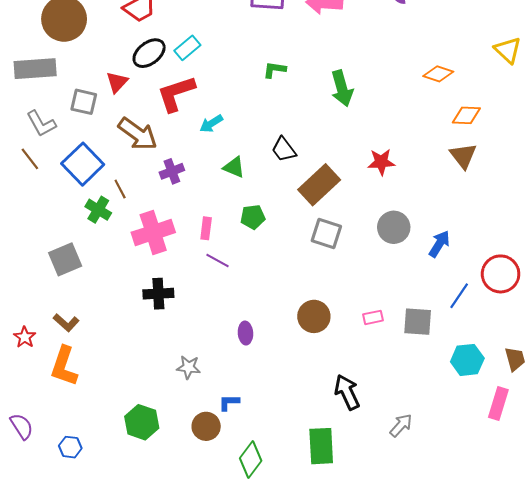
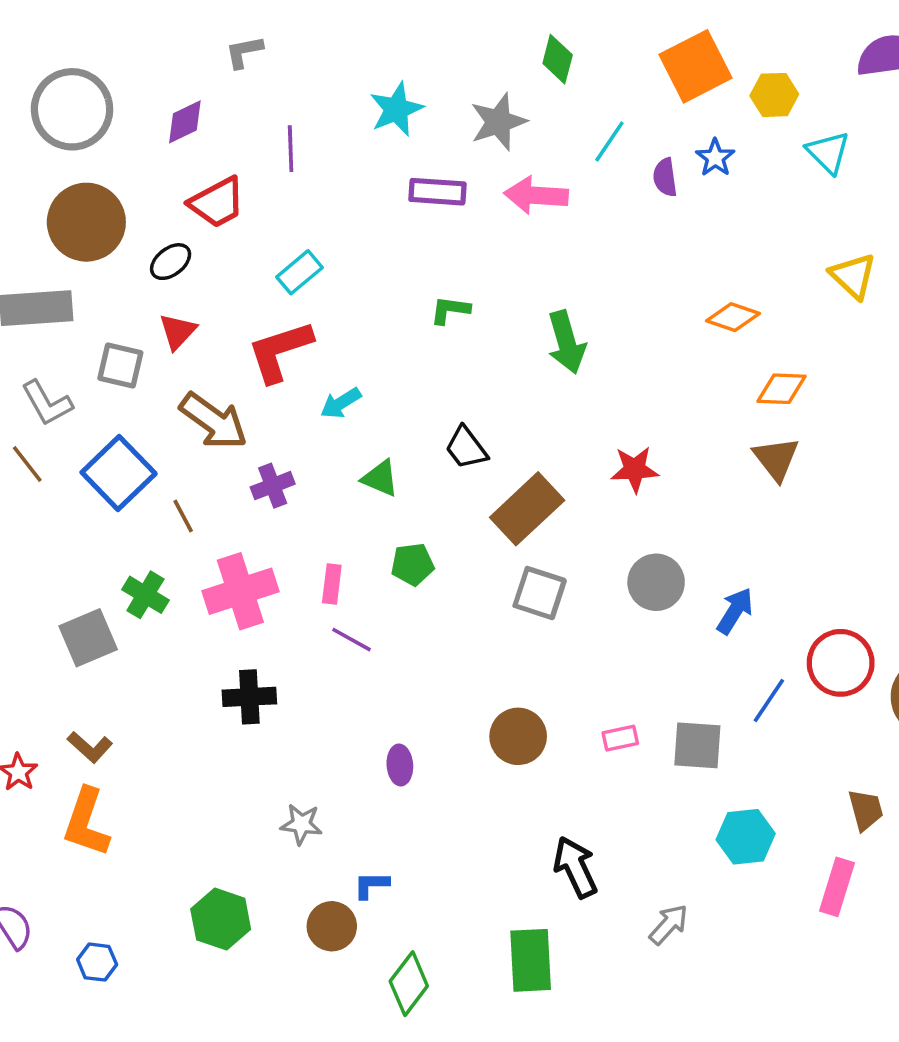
black ellipse: (149, 53) -> (171, 262), moved, size x0.7
green cross: (98, 210) -> (145, 595), moved
cyan hexagon: (467, 360) -> (746, 837), moved

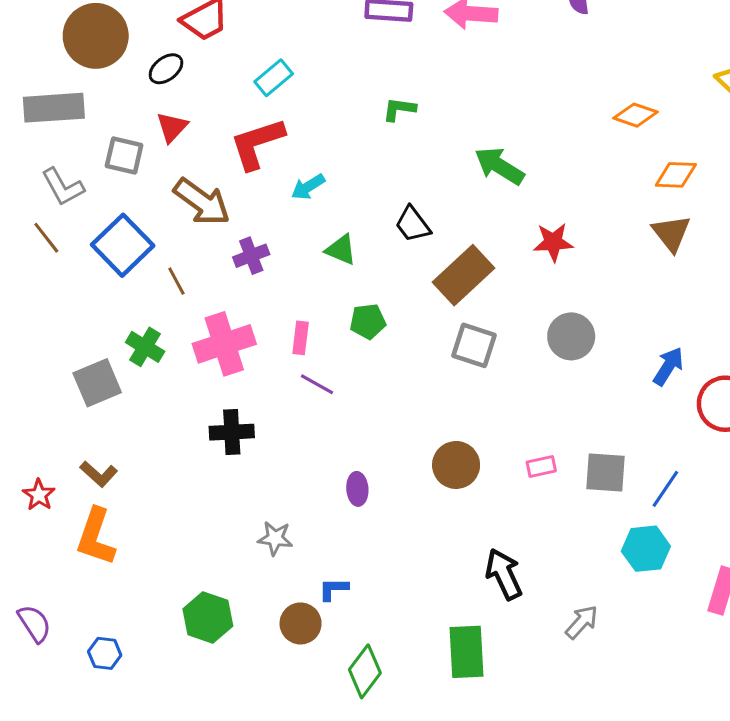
green arrow: (566, 342) -> (499, 166), moved, turned 138
blue arrow: (735, 611) -> (668, 366), moved
blue line: (769, 701) -> (665, 489), moved

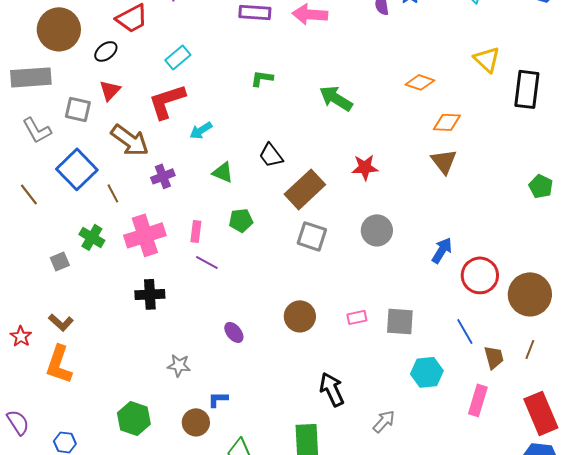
green arrow: (499, 166) -> (336, 98), moved
brown line: (46, 238) -> (29, 194), moved
gray square: (97, 383) -> (60, 261), size x0.6
purple ellipse: (357, 489) -> (234, 332), turned -35
blue line: (665, 489) -> (465, 331), moved, turned -64

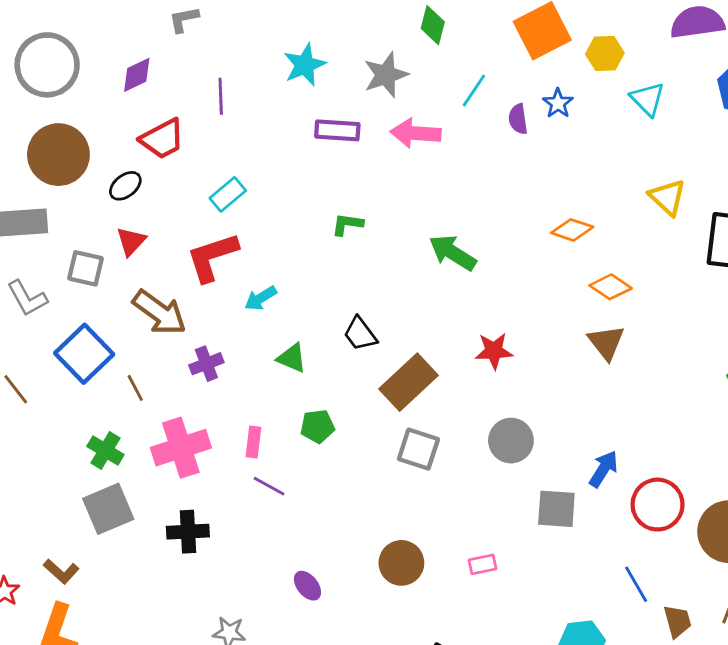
orange diamond: (447, 122) -> (611, 287), turned 32
gray square: (60, 261) -> (108, 509), moved, size x1.8
gray square: (400, 321) -> (556, 509), moved

